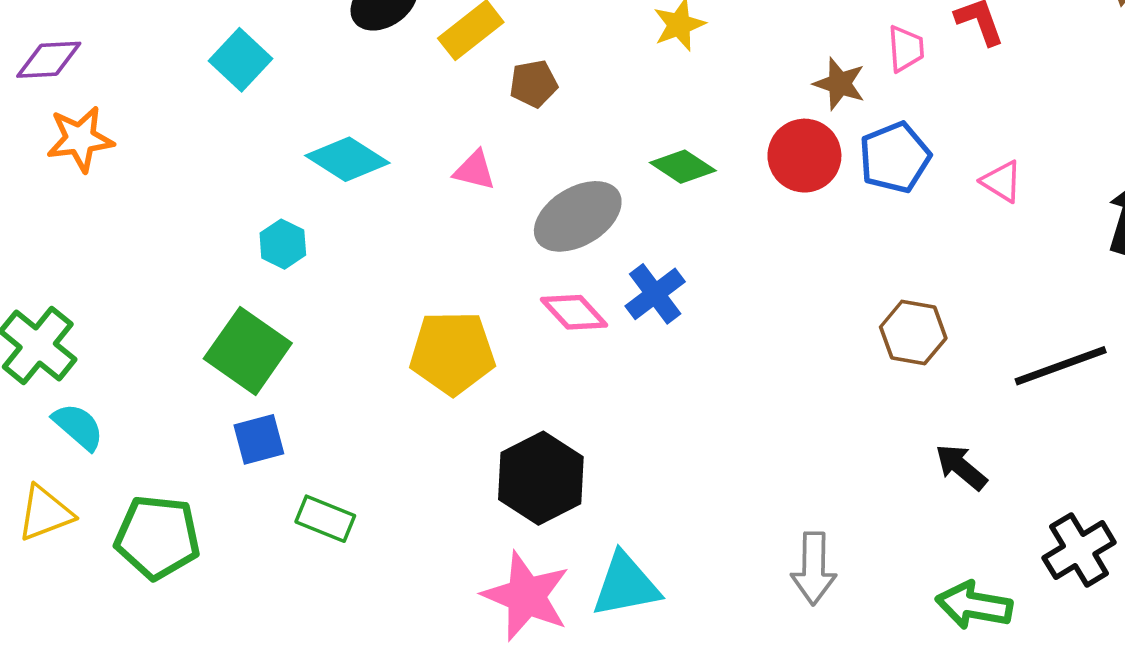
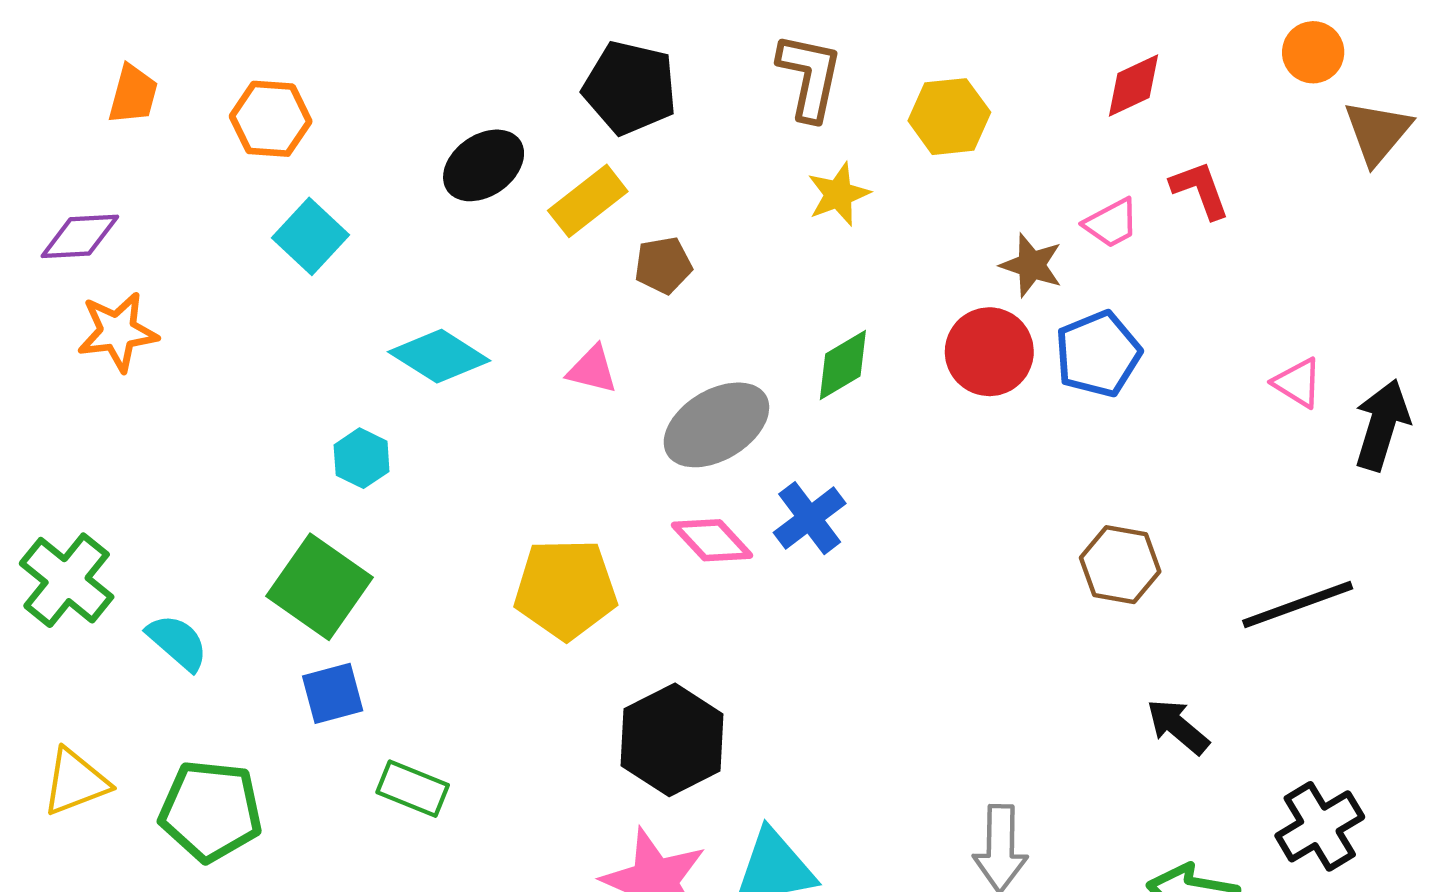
pink trapezoid: (906, 49) -> (1111, 223), turned 66
green diamond: (683, 167) -> (843, 365), turned -64
pink triangle: (1002, 181) -> (1298, 383), moved
cyan semicircle: (78, 427) -> (177, 642), moved

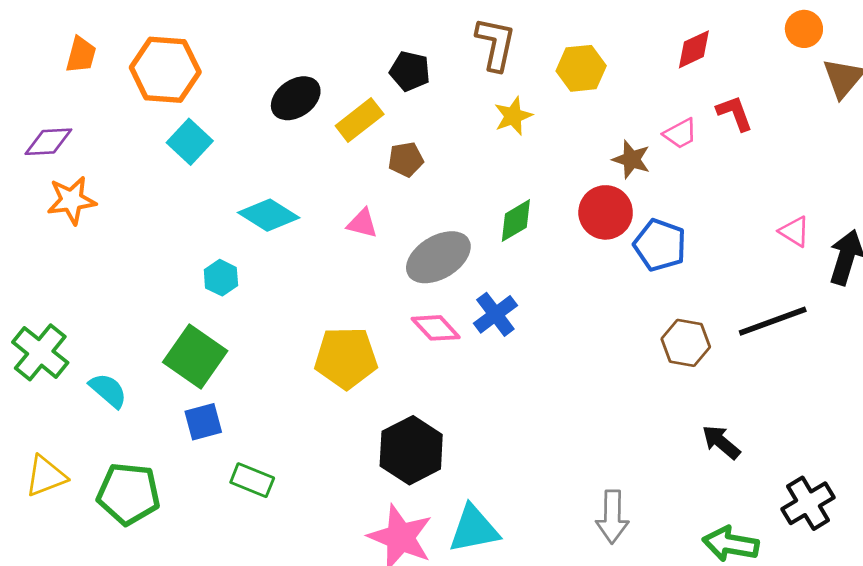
black pentagon: (630, 88) -> (410, 71), moved, size x0.7
orange hexagon: (271, 119) -> (165, 70), size x1.4
blue pentagon: (1098, 354) -> (660, 245), moved, turned -30
black line: (1298, 605) -> (773, 321), moved

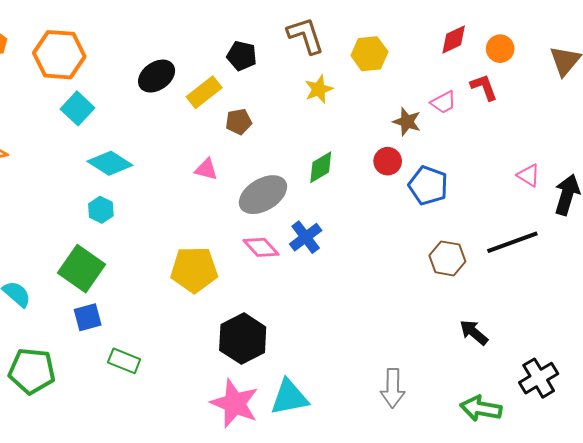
orange circle: (804, 29) -> (500, 49), moved
brown L-shape: (495, 44) -> (306, 35), turned -30
red circle: (606, 212) -> (388, 161), size x0.7
cyan diamond: (269, 215) -> (110, 163), moved

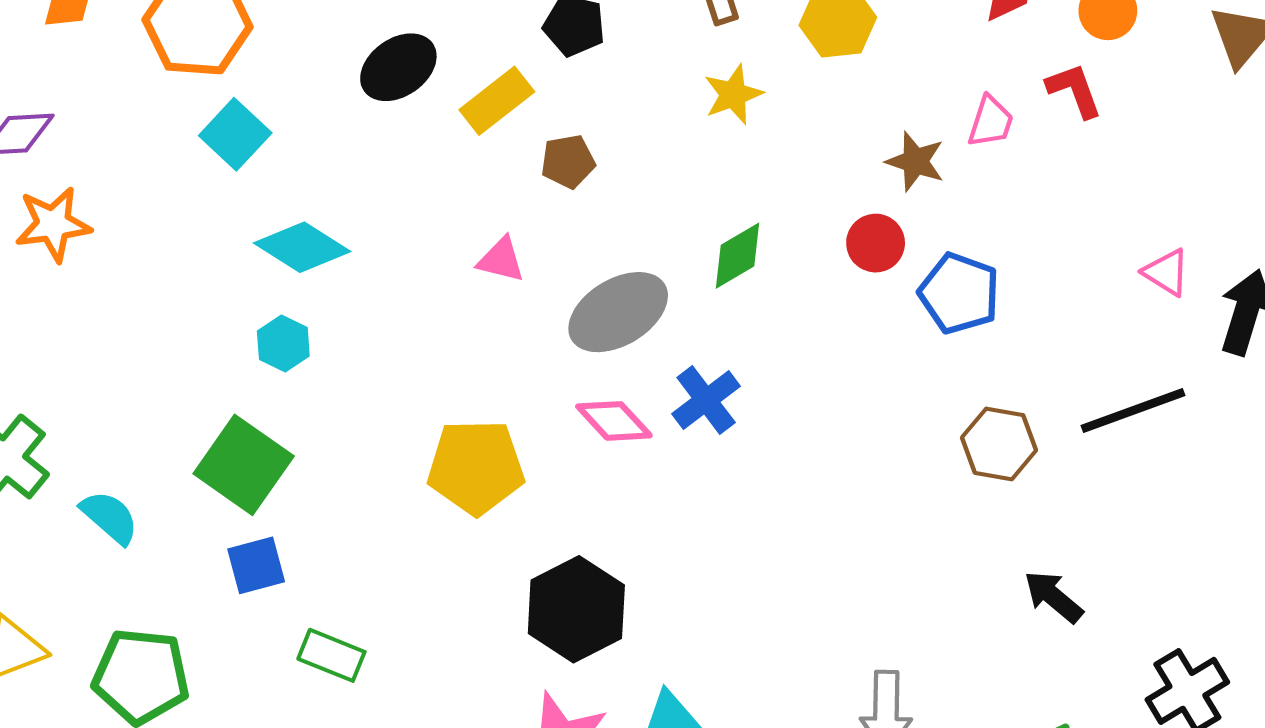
pink trapezoid: (443, 102) -> (991, 122), turned -44

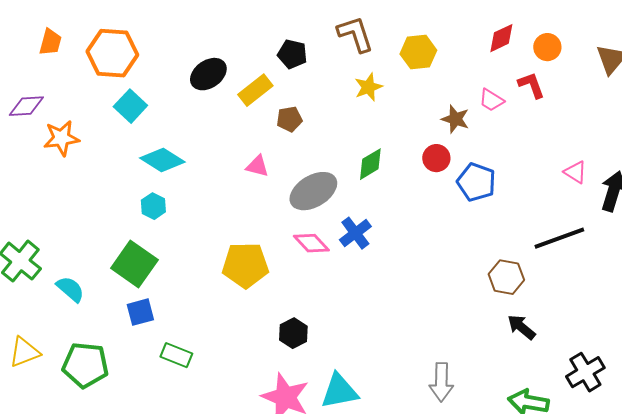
pink trapezoid: (991, 122) -> (491, 100), turned 104
orange star: (53, 224) -> (61, 138), moved
brown hexagon: (999, 444) -> (506, 277), moved
black hexagon: (576, 609) -> (293, 333), size x0.6

